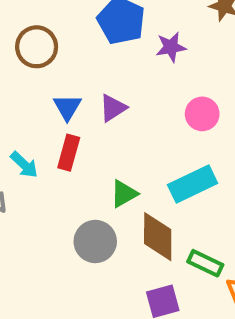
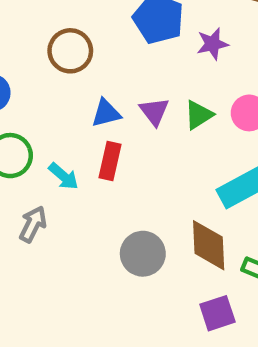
blue triangle: (67, 107) -> (106, 113), turned 48
purple triangle: (113, 108) -> (154, 111), turned -32
green triangle: (124, 194) -> (199, 115), moved

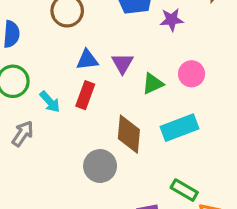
green triangle: (199, 115) -> (153, 84), moved
brown diamond: (209, 245) -> (129, 134), moved

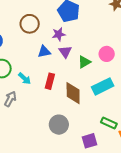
purple star: (172, 20) -> (59, 34), moved
red rectangle: (85, 95) -> (50, 81), moved
gray circle: (100, 166) -> (59, 125), moved

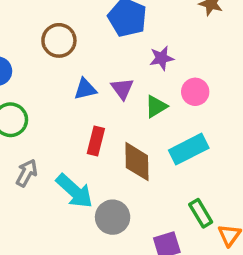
purple star: (59, 34) -> (162, 58), moved
cyan arrow: (25, 78) -> (74, 191), moved, size x1.6
green rectangle: (109, 123) -> (201, 213), turned 35

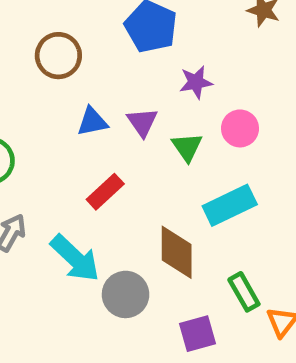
green triangle: (156, 106) -> (187, 147), turned -35
red rectangle: (96, 141) -> (105, 192), turned 32
brown diamond: (137, 162) -> (177, 252), moved

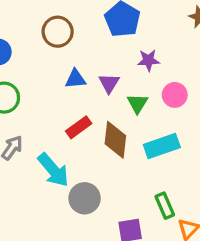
brown diamond: (177, 252) -> (115, 140), moved

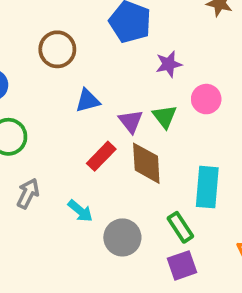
purple triangle: (109, 83) -> (131, 121), moved
cyan rectangle: (162, 146) -> (207, 187), moved, turned -56
cyan arrow: (53, 170) -> (80, 211), size x0.6
green rectangle: (165, 206) -> (180, 227), moved

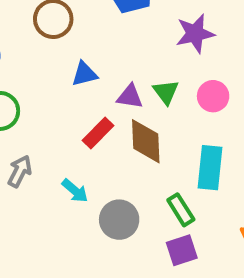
purple star: (169, 64) -> (195, 34), moved, size x1.4
pink circle: (206, 99) -> (213, 96), moved
purple triangle: (131, 121) -> (130, 97), turned -44

